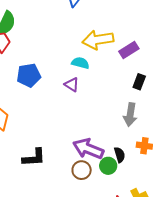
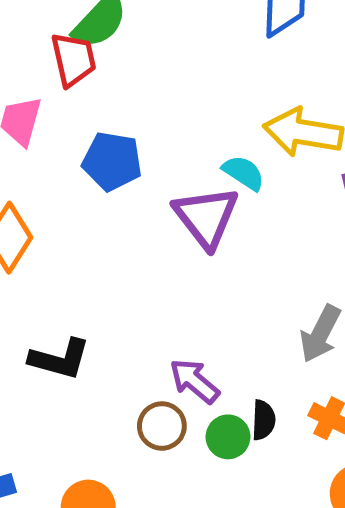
purple triangle: (72, 85) -> (206, 217), size x1.8
purple arrow: (88, 149) -> (194, 381), size x0.7

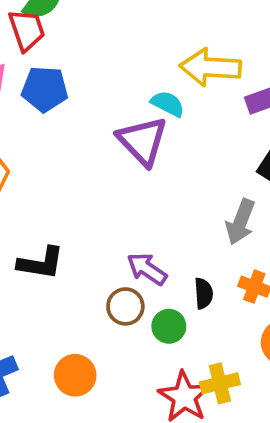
blue pentagon: (112, 161) -> (45, 89), moved
green circle: (228, 437) -> (169, 326), moved

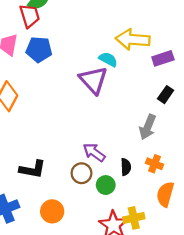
black L-shape: (41, 263) -> (33, 169), moved

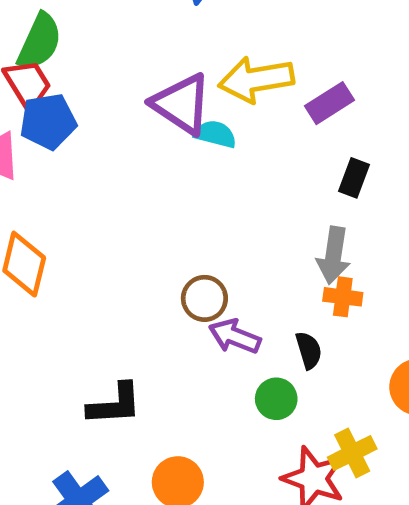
blue pentagon: (39, 49) -> (48, 121), moved
purple triangle: (93, 80) -> (181, 104), moved
orange cross: (154, 164) -> (343, 297), moved
brown circle: (81, 173) -> (204, 298), moved

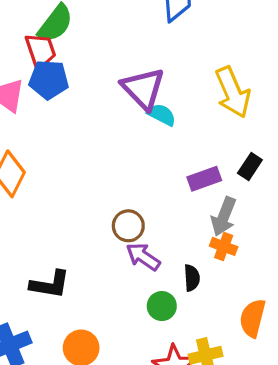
yellow arrow: (256, 79) -> (233, 92), moved, turned -117
purple rectangle: (329, 103) -> (204, 179), moved

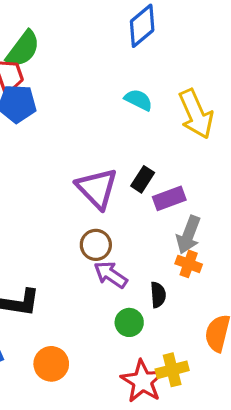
purple triangle: (143, 89) -> (97, 188), moved
cyan semicircle: (162, 115) -> (138, 100), moved
black rectangle: (250, 166) -> (143, 179), moved

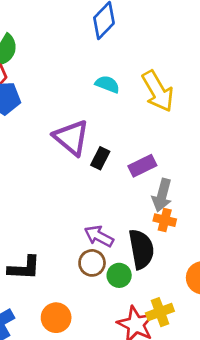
black rectangle: (143, 179) -> (100, 158), moved
purple triangle: (97, 188) -> (71, 138), moved
brown circle: (96, 245) -> (92, 263), moved
black semicircle: (158, 295) -> (141, 249), size x1.8

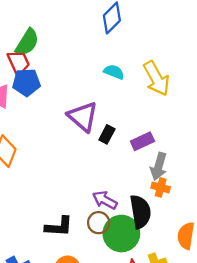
black L-shape: (24, 268) -> (59, 227), moved
green circle: (119, 275) -> (121, 234), size x1.8

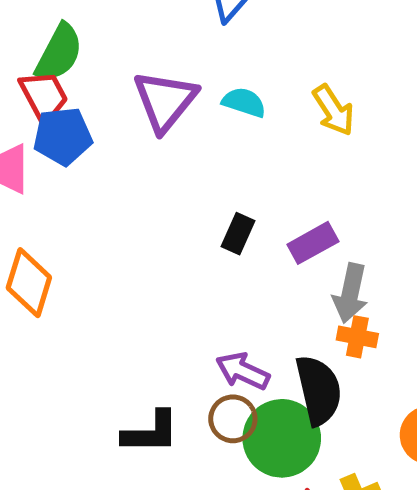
yellow arrow: (156, 78) -> (333, 110), size x0.7
purple triangle: (83, 116) -> (165, 101), moved, turned 32

